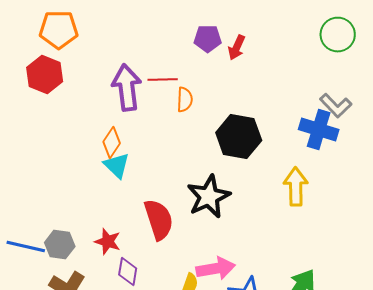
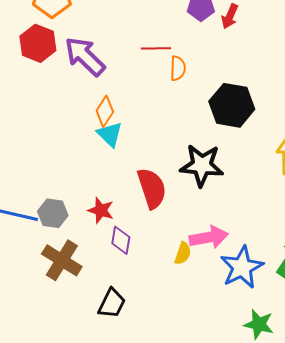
purple arrow: (127, 88) -> (85, 56), moved, turned -39
black star: (209, 196) -> (202, 165), turned 30

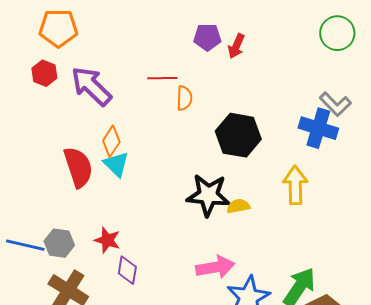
red hexagon: (38, 43) -> (44, 73), size x0.7
red semicircle: (152, 188) -> (78, 167), moved
yellow semicircle: (183, 253) -> (238, 206), moved, turned -120

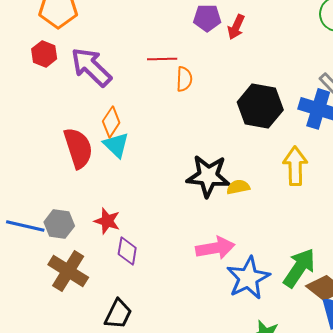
black hexagon: (238, 135) -> (260, 106), moved

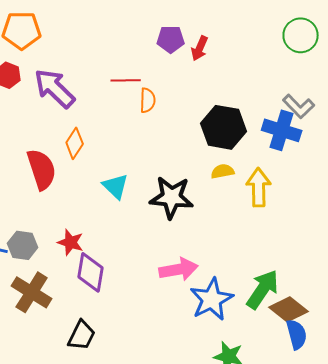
cyan triangle: (116, 145) -> (116, 186), moved
yellow semicircle: (238, 187) -> (223, 171), moved
purple diamond: (127, 251) -> (91, 272), size x1.4

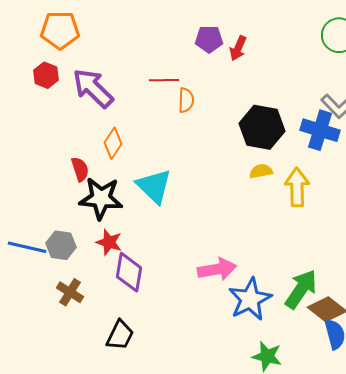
red semicircle: (42, 169) -> (80, 169), size x0.6
cyan triangle: (116, 186) -> (154, 186), size x1.4
black star: (172, 197) -> (101, 198), moved
brown cross: (32, 292) -> (70, 292), size x0.7

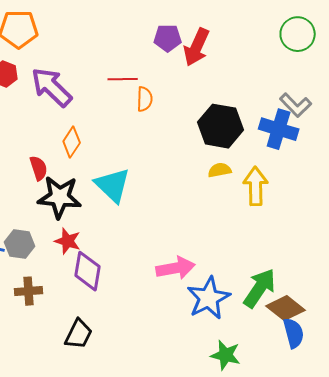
red arrow: (238, 48) -> (197, 47), size x1.5
brown cross: (70, 292) -> (29, 291), turned -36

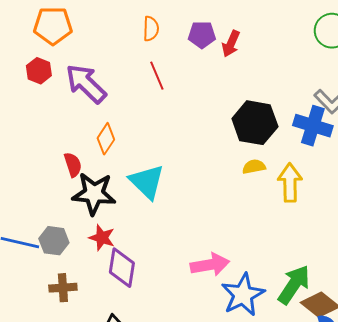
red arrow: (197, 47) -> (231, 44), size x0.7
red line: (123, 79) -> (157, 76), turned 68
orange semicircle: (145, 99) -> (151, 29), moved

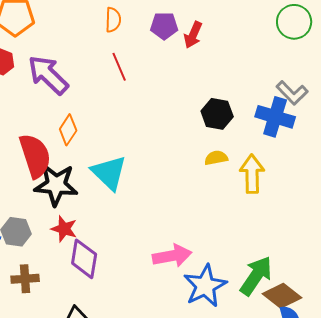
black hexagon: (255, 123) -> (217, 114), size x0.7
red semicircle: (73, 165) -> (35, 156), size x1.8

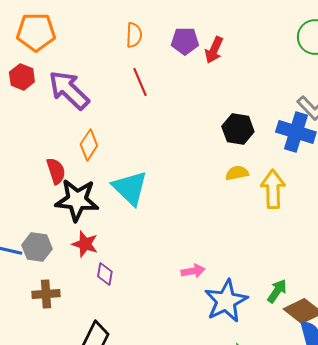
red semicircle: (35, 156) -> (56, 171), size x0.6
pink arrow: (172, 256) -> (193, 271), size x0.6
purple diamond: (84, 259) -> (105, 274), size x0.6
green arrow: (256, 276) -> (277, 291), size x0.6

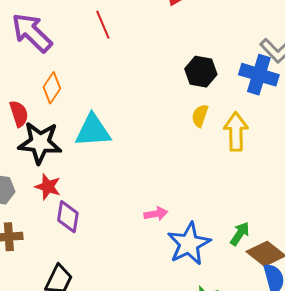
yellow semicircle: (237, 173) -> (200, 116), turned -60
cyan triangle: (130, 188) -> (93, 131), turned -48
purple diamond: (105, 274) -> (68, 217), size x1.4

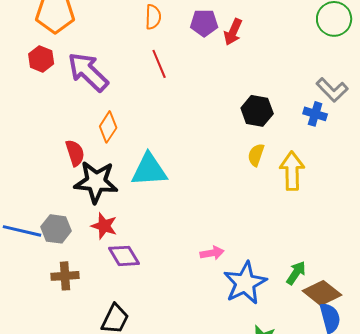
blue cross: (259, 75) -> (315, 114), size x0.6
purple diamond: (68, 217) -> (124, 256), turned -40

